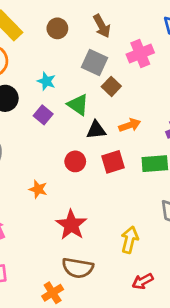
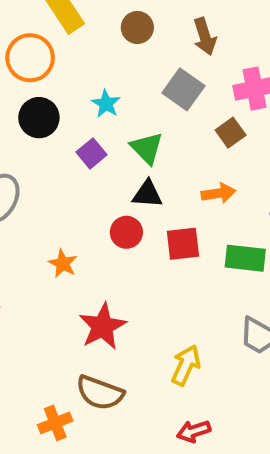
brown square: (111, 86) -> (231, 133), moved
black triangle: (96, 130) -> (147, 194), moved

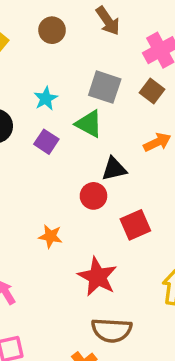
gray square: (183, 89) -> (105, 87), moved
cyan star: (106, 104) -> (46, 99), turned 30
black triangle: (147, 194) -> (114, 169), moved
red square: (183, 244) -> (135, 225), moved

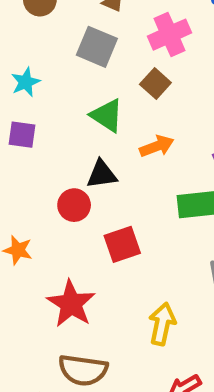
gray square: (105, 87) -> (97, 47), moved
green triangle: (89, 124) -> (107, 115), moved
purple square: (46, 142) -> (22, 135), turned -30

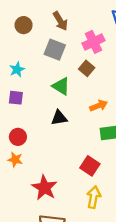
orange arrow: (157, 146) -> (99, 106), moved
red circle: (74, 205) -> (18, 137), moved
red square: (122, 244) -> (90, 166), moved, turned -36

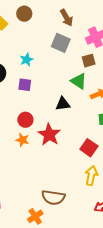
brown circle: (24, 25) -> (24, 14), moved
brown square: (87, 68) -> (89, 61), turned 32
green triangle: (61, 86) -> (79, 81), moved
red star: (44, 188) -> (49, 135), moved

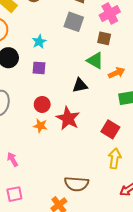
brown square: (89, 61) -> (104, 38), turned 32

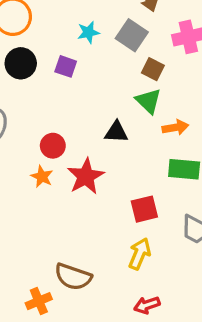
brown square: (104, 38) -> (153, 69), moved
cyan star: (39, 42) -> (88, 32), moved
purple square: (39, 68) -> (66, 66), moved
red square: (110, 129) -> (144, 209), turned 30

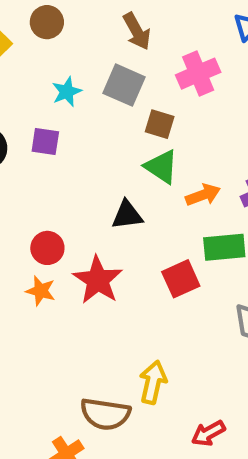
red square: (144, 209) -> (181, 279), moved
yellow arrow: (140, 254) -> (153, 382), moved

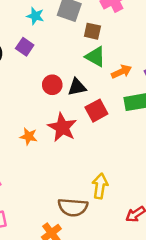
cyan star: (67, 92) -> (35, 16), turned -30
purple square: (45, 142) -> (25, 47), turned 30
red circle: (47, 248) -> (52, 85), moved
red square: (181, 279) -> (96, 111), moved

